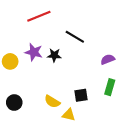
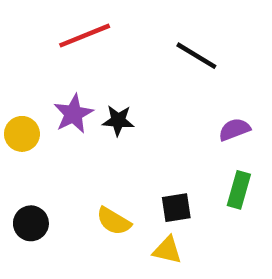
black line: (75, 37) -> (196, 56), moved
purple star: (34, 52) -> (73, 114), turned 30
yellow triangle: (69, 115) -> (167, 250), moved

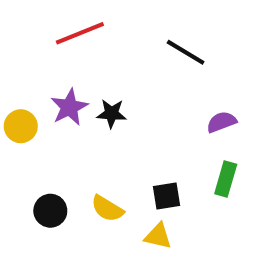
black circle: (31, 223) -> (50, 211), moved

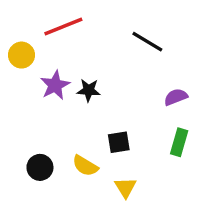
yellow circle: (21, 126) -> (21, 55), moved
black square: (167, 196) -> (119, 142), moved
yellow triangle: (158, 236) -> (125, 188), turned 45

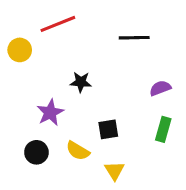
black line: (147, 42) -> (134, 38), turned -32
purple star: (55, 85) -> (50, 113), moved

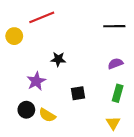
black line: (134, 38) -> (114, 26), moved
yellow semicircle: (78, 151) -> (47, 115), moved
yellow triangle: (114, 171) -> (113, 123), moved

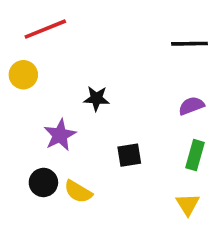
red line: (42, 17) -> (45, 29), moved
yellow circle: (14, 36) -> (23, 75), moved

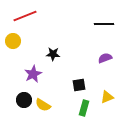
black square: (129, 155) -> (79, 85), moved
green rectangle: (195, 155) -> (84, 108), moved
yellow triangle: (188, 204) -> (107, 97), moved, turned 40

